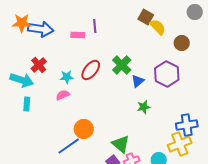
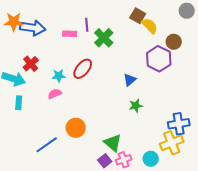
green cross: (122, 65) -> (104, 38), moved
purple hexagon: (167, 74) -> (159, 59), moved
blue line: (69, 146) -> (47, 145), moved

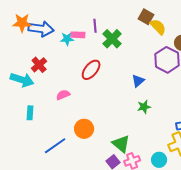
cyan star: (59, 76) -> (67, 39), moved
cyan rectangle: (19, 103) -> (30, 113), moved

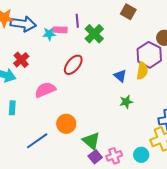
yellow semicircle: (158, 27) -> (142, 71), moved, turned 54
blue triangle: (138, 81) -> (120, 76), turned -40
pink semicircle: (63, 95) -> (45, 90), size x1.5
green triangle: (121, 144) -> (91, 141), moved

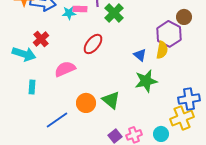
green star: (126, 102) -> (146, 81), size x1.6
green triangle: (91, 141) -> (111, 100), moved

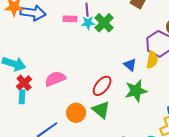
cyan star: (69, 13) -> (88, 23), moved
red cross: (41, 39) -> (24, 83), moved
red ellipse: (93, 44) -> (102, 86), moved

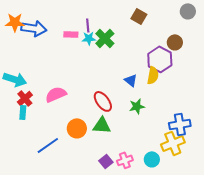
red ellipse: (102, 86) -> (103, 101), turned -75
green star: (136, 91) -> (137, 106), size x0.7
green triangle: (101, 110) -> (102, 125), turned -36

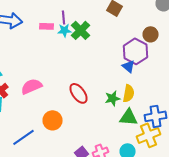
yellow semicircle: (153, 75) -> (128, 93), moved
blue triangle: (131, 80) -> (128, 66), moved
green triangle: (102, 125) -> (128, 117), moved

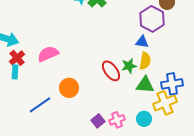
blue triangle: (128, 66) -> (142, 42), moved, turned -32
red ellipse: (78, 93) -> (111, 71), moved

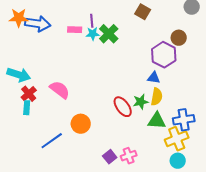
pink semicircle: (48, 54) -> (60, 90), turned 60
cyan circle: (144, 119) -> (178, 161), moved

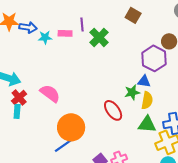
blue arrow: (38, 24) -> (28, 27), size x0.7
cyan star: (93, 34) -> (45, 37), moved
green star: (141, 102) -> (132, 92), moved
orange circle: (81, 124) -> (71, 127), size x1.4
blue line: (52, 141) -> (65, 144), moved

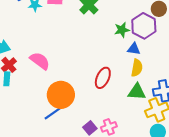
green star: (132, 92) -> (122, 30), moved
red ellipse: (113, 110) -> (103, 78), turned 60

